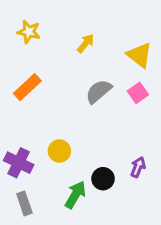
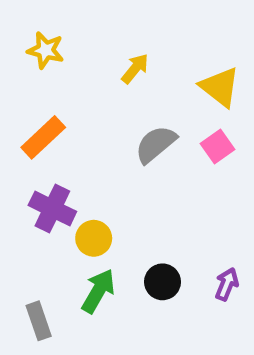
purple cross: (19, 163) -> (52, 208), moved
purple arrow: (138, 167) -> (227, 284), moved
green arrow: (75, 195) -> (98, 291), moved

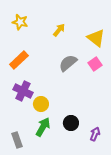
purple arrow: (227, 284) -> (95, 134), moved

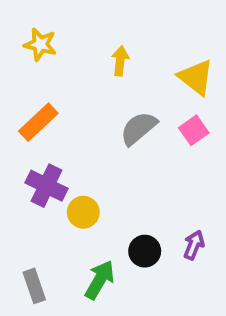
yellow arrow: (59, 30) -> (120, 61), turned -32
green arrow: (43, 127) -> (100, 280), moved
purple arrow: (95, 134) -> (194, 245), moved

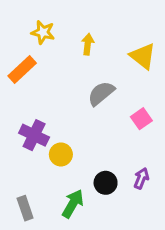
yellow star: (40, 44) -> (43, 32), moved
orange rectangle: (38, 122) -> (22, 70), moved
pink square: (194, 130) -> (141, 119), moved

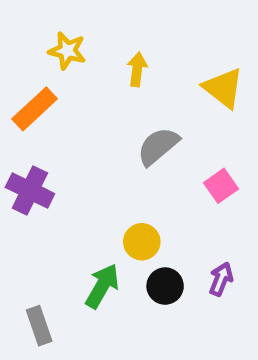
purple cross: (34, 135) -> (30, 190), moved
yellow circle: (61, 154) -> (142, 242), moved
green arrow: (73, 204) -> (102, 286), moved

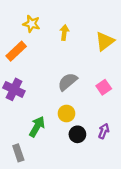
yellow triangle: (223, 88) -> (105, 41), turned 45
gray semicircle: (158, 146) -> (68, 82), moved
green arrow: (102, 286) -> (37, 127), moved

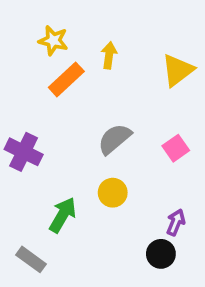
orange rectangle: (16, 51) -> (66, 79), moved
black circle: (77, 134) -> (161, 254), moved
gray rectangle: (18, 153) -> (31, 259), turned -35

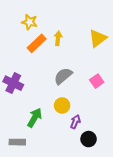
yellow arrow: (109, 55) -> (58, 38), moved
purple arrow: (176, 222) -> (75, 122), moved
gray rectangle: (31, 259) -> (17, 142), turned -35

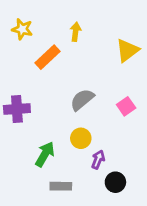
yellow star: (30, 22) -> (22, 29), moved
yellow arrow: (58, 38) -> (75, 32), moved
purple cross: (13, 83) -> (17, 109), turned -30
gray rectangle: (17, 142) -> (61, 186), moved

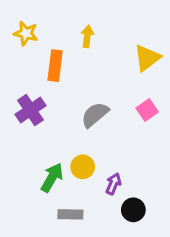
orange rectangle: (48, 57) -> (55, 66), turned -40
pink square: (126, 106) -> (147, 110), moved
purple cross: (17, 109) -> (30, 110), moved, turned -30
yellow circle: (81, 138) -> (83, 167), moved

